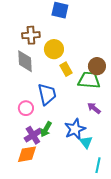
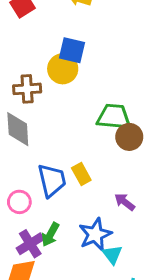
yellow circle: (54, 49) -> (63, 69), moved
yellow rectangle: (66, 69) -> (81, 174), moved
green trapezoid: (89, 80) -> (114, 117), moved

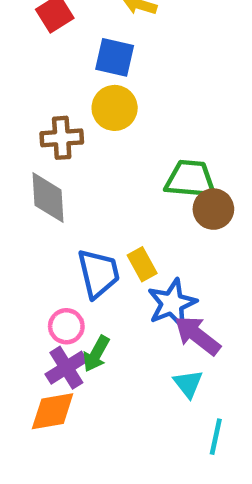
blue square: (72, 50) -> (115, 57), moved
pink circle: (19, 202) -> (66, 326), moved
purple arrow: (125, 202) -> (197, 335), moved, size x1.5
blue star: (95, 234) -> (172, 303), moved

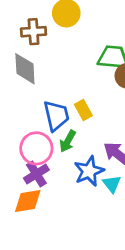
blue star: (172, 303) -> (89, 171), moved
pink circle: (66, 326) -> (36, 148), size x1.5
green arrow: (96, 354) -> (68, 141), moved

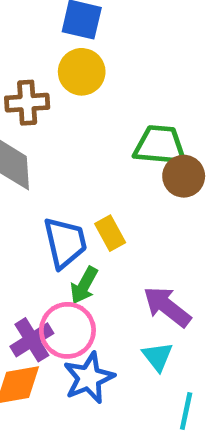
pink circle: (36, 148) -> (67, 330), moved
blue star: (89, 171) -> (89, 378), moved

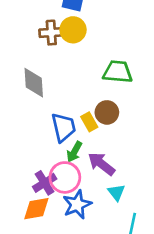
brown cross: (27, 103) -> (51, 33), moved
brown circle: (184, 176) -> (107, 112), moved
purple arrow: (167, 307) -> (101, 164), moved

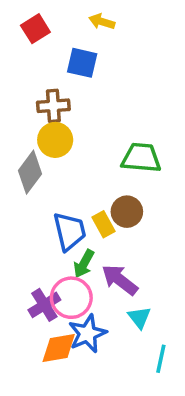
yellow circle: (73, 30) -> (55, 140), moved
gray diamond: (34, 83) -> (30, 172), turned 40
orange diamond: (36, 209) -> (59, 348), moved

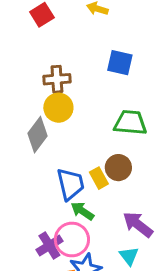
blue square: (82, 63) -> (120, 63), moved
green arrow: (84, 264) -> (82, 211), turned 95
purple arrow: (120, 280) -> (138, 225), moved

